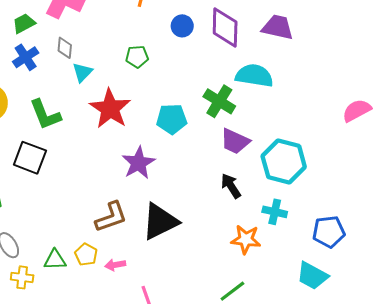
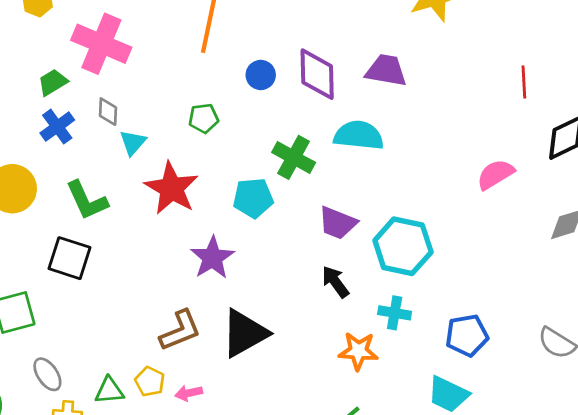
green cross: (219, 101) -> (294, 157), moved

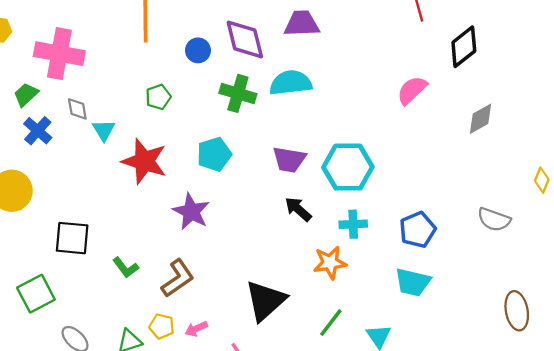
green cross: (294, 157) -> (238, 93), moved
green L-shape: (87, 200) -> (126, 267), moved, size x0.7
black triangle: (245, 333) -> (266, 301), moved

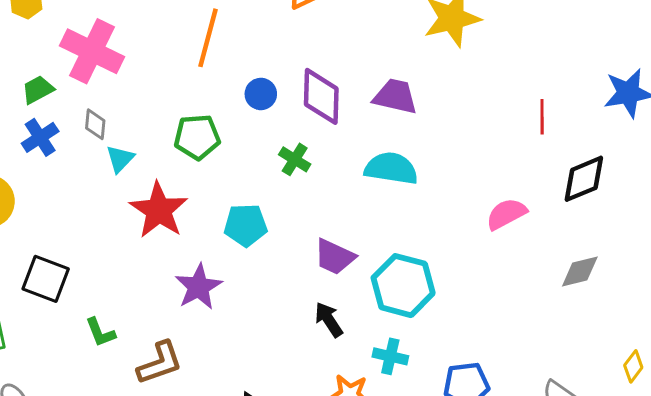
cyan semicircle: (291, 83) -> (391, 168), moved
green cross: (238, 93) -> (295, 159), size x0.7
green pentagon: (158, 97) -> (197, 137), size x1.4

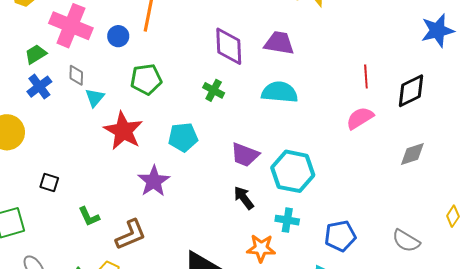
blue circle: (261, 94) -> (118, 36), moved
red line: (542, 117) -> (366, 76), moved
black square: (46, 279) -> (49, 183), size x0.6

